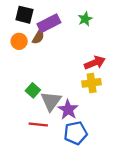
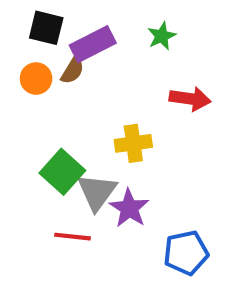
red arrow: (95, 63) -> (190, 99), moved, turned 30
yellow cross: (92, 83) -> (133, 143), moved
green square: (33, 90) -> (62, 172), size x1.5
blue pentagon: (76, 133) -> (186, 253), moved

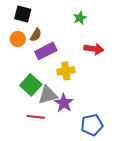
purple rectangle: (93, 44) -> (46, 51), moved
gray triangle: (97, 192) -> (48, 95), turned 40

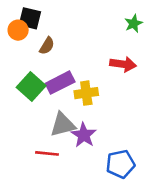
green star: (80, 18) -> (134, 24), moved
orange circle: (18, 39) -> (18, 30), moved
purple rectangle: (46, 51) -> (60, 83), moved
green square: (31, 85) -> (31, 87), moved

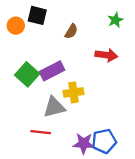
black square: (30, 18) -> (37, 15), moved
brown semicircle: (47, 46) -> (71, 31), moved
yellow cross: (86, 93) -> (74, 92), moved
purple star: (84, 135) -> (84, 143), moved, turned -30

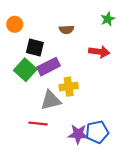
black square: (37, 15) -> (35, 48), moved
brown semicircle: (71, 31) -> (67, 30), turned 56

